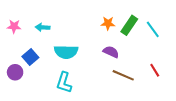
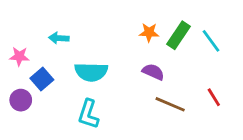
pink star: (14, 26) -> (19, 56), moved

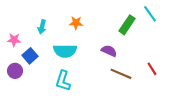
orange star: (149, 32) -> (76, 23), moved
cyan arrow: (59, 38) -> (42, 27), turned -80
cyan line: (211, 41) -> (150, 14), moved

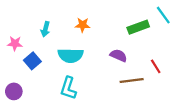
green rectangle: (127, 25) -> (138, 27), turned 36
red line: (152, 69) -> (156, 66), moved
purple circle: (15, 71) -> (14, 91), moved
brown line: (121, 74) -> (132, 81), turned -30

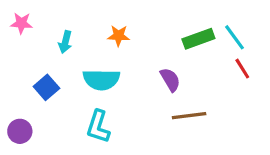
cyan line: (163, 15) -> (235, 37), moved
pink star: (15, 43) -> (21, 23), moved
purple semicircle: (119, 55) -> (170, 80), turned 35
red line: (156, 66) -> (242, 69), moved

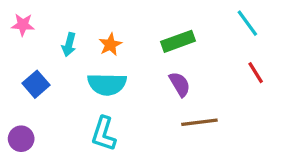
orange star: (119, 36) -> (110, 45), moved, turned -30
cyan line: (235, 37) -> (247, 23), moved
green rectangle: (198, 39) -> (178, 41), moved
blue square: (46, 87) -> (36, 84), moved

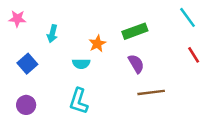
orange star: (110, 45) -> (97, 44), moved
cyan semicircle: (107, 84) -> (81, 64), size x0.6
purple circle: (21, 139) -> (26, 105), moved

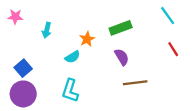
blue square: (27, 64) -> (23, 68), moved
cyan semicircle: (81, 64) -> (72, 57), turned -32
purple circle: (26, 105) -> (23, 94), size x1.5

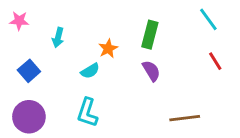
green rectangle: (121, 28) -> (150, 35), turned -55
blue square: (23, 68) -> (29, 71), moved
brown line: (135, 83) -> (185, 118), moved

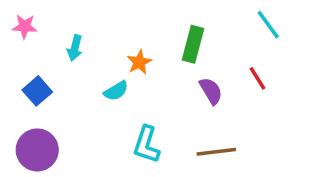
red line: (215, 61) -> (257, 78), moved
purple semicircle: (151, 71) -> (211, 91), moved
cyan L-shape: (87, 113) -> (146, 145), moved
brown line: (185, 118) -> (216, 152), moved

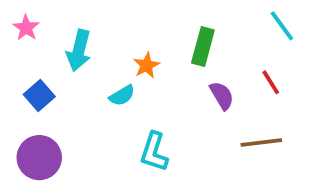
pink star: (25, 26) -> (26, 28), turned 30
cyan arrow: (75, 48) -> (79, 50), size x1.5
brown line: (216, 152) -> (261, 143), moved

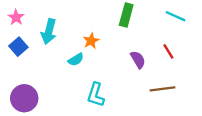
cyan line: (282, 26) -> (175, 16), turned -30
green rectangle: (203, 47) -> (126, 15), moved
blue square: (39, 96) -> (18, 47), moved

